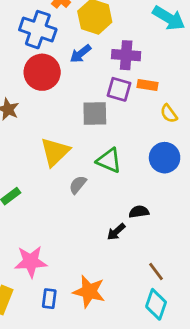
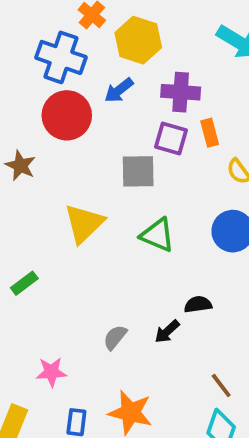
orange rectangle: (147, 85) -> (210, 133), turned 66
gray semicircle: (78, 185) -> (115, 337), moved
pink star: (31, 262) -> (51, 372), size x0.7

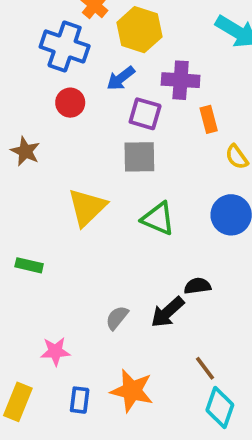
red circle: (67, 115) -> (70, 103), size x0.6
purple square: (171, 138) -> (145, 114), moved
green rectangle: (24, 283) -> (29, 265), turned 50
black arrow: (167, 331) -> (167, 312), size x1.4
brown line: (221, 386) -> (205, 368), moved

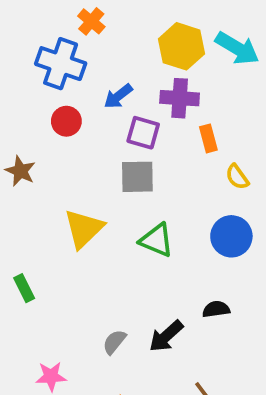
yellow hexagon: (139, 30) -> (182, 46), moved
green rectangle: (29, 265) -> (24, 288), turned 50
black semicircle: (197, 286) -> (216, 309), moved

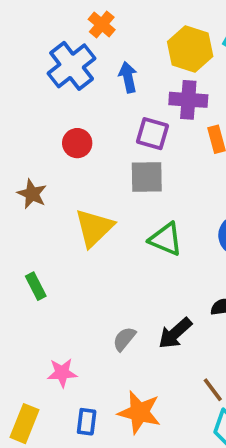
blue cross: (61, 64) -> (72, 66), turned 33
blue arrow: (118, 96) -> (128, 77), moved, turned 116
red circle: (66, 121) -> (77, 143), moved
brown star: (20, 171) -> (32, 194), moved

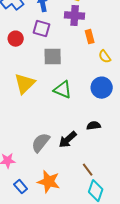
purple square: (152, 134) -> (42, 29), moved
gray semicircle: (124, 339) -> (41, 143), size x1.5
blue rectangle: (87, 422) -> (21, 187), turned -48

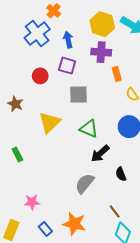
black semicircle: (94, 126) -> (121, 174), moved, turned -104
black arrow: (68, 140) -> (100, 153), moved
gray semicircle: (41, 143) -> (85, 183), moved

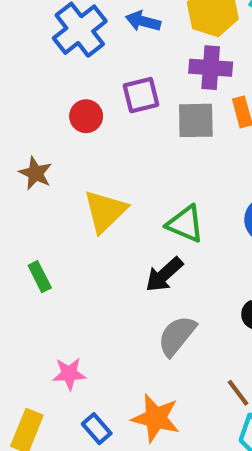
blue arrow: (68, 40) -> (143, 21), moved, turned -63
purple square: (67, 66) -> (141, 95), turned -30
gray square: (78, 95) -> (196, 120), moved
black arrow: (100, 153) -> (164, 275), moved

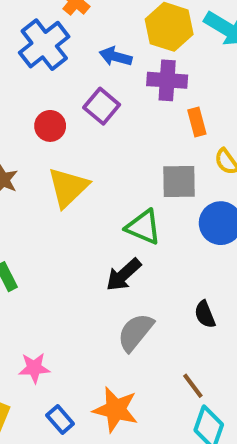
blue arrow: (143, 21) -> (116, 57), moved
purple square: (141, 95) -> (102, 106), turned -36
gray square: (196, 120) -> (179, 181), moved
yellow triangle: (105, 211) -> (68, 187), moved

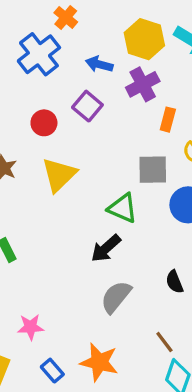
purple cross: (167, 80) -> (143, 84), turned -32
orange rectangle: (197, 122) -> (168, 120), turned 30

